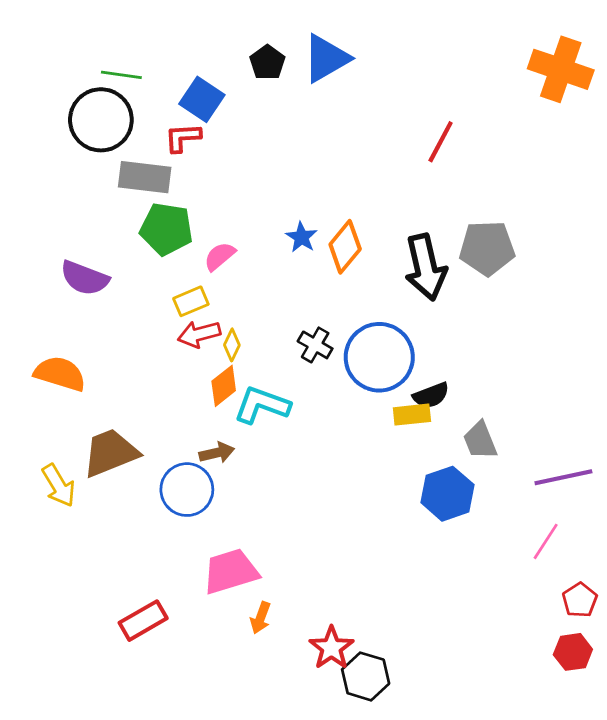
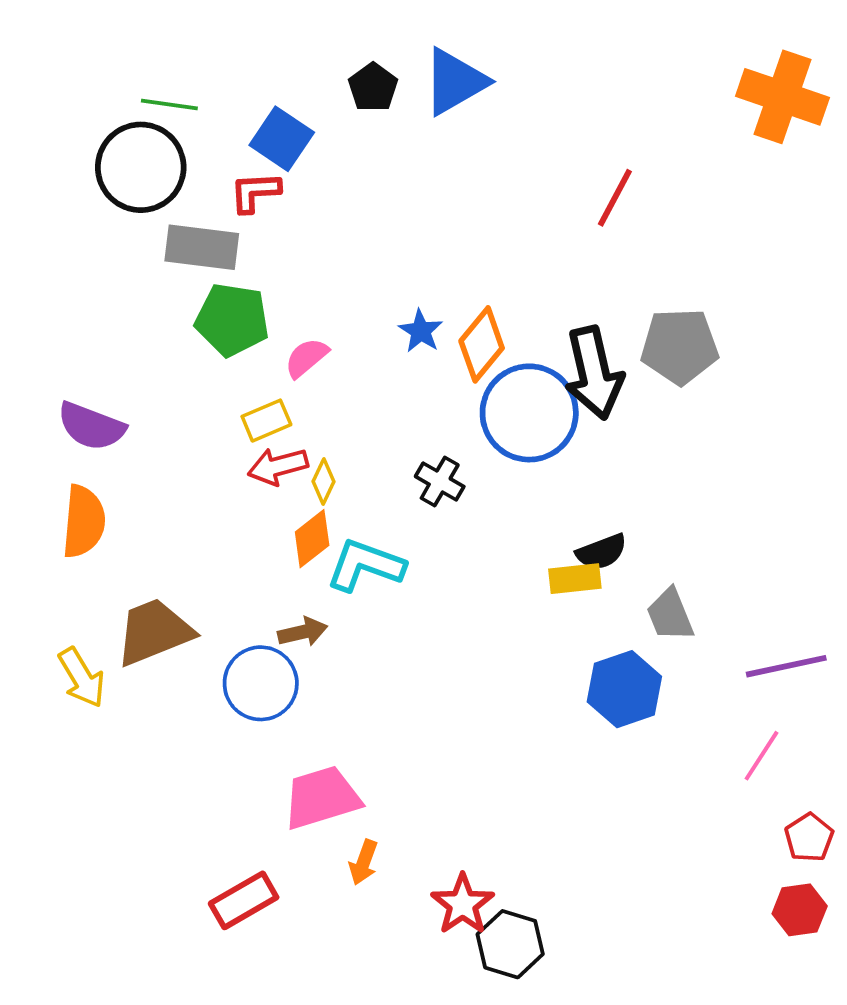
purple semicircle: (85, 278) -> (91, 426), moved
blue circle: (379, 357) -> (529, 413), moved
orange semicircle: (60, 374) -> (84, 521), turned 78
red rectangle: (143, 621) -> (244, 900), moved

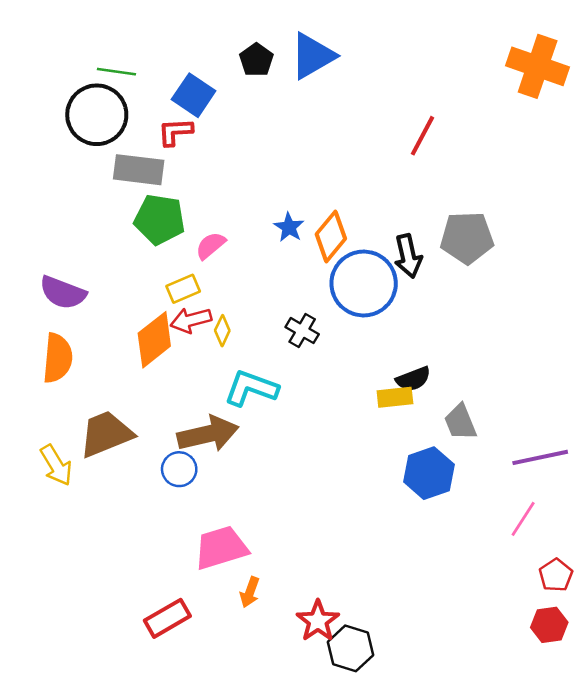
black arrow: (594, 373) -> (408, 256), size x0.7
orange diamond: (312, 539) -> (154, 340), moved, size x1.4
brown arrow: (303, 632) -> (208, 434), size x1.8
blue circle: (261, 683) -> (179, 469), size x0.7

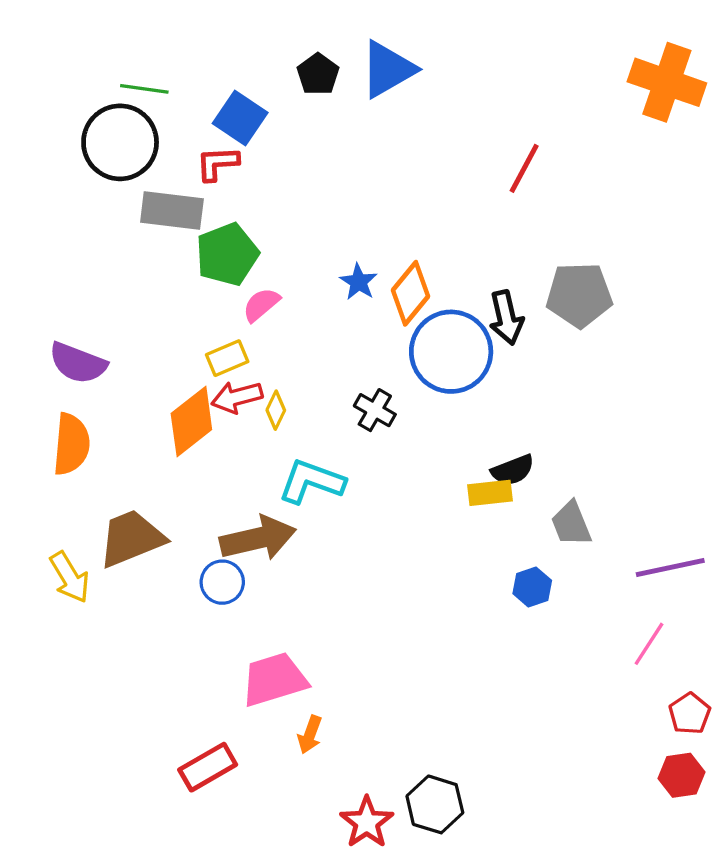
green pentagon: (160, 219) -> (227, 254), moved, turned -30
blue hexagon: (429, 473) -> (532, 587), size x0.6
red star: (318, 621) -> (367, 822), moved

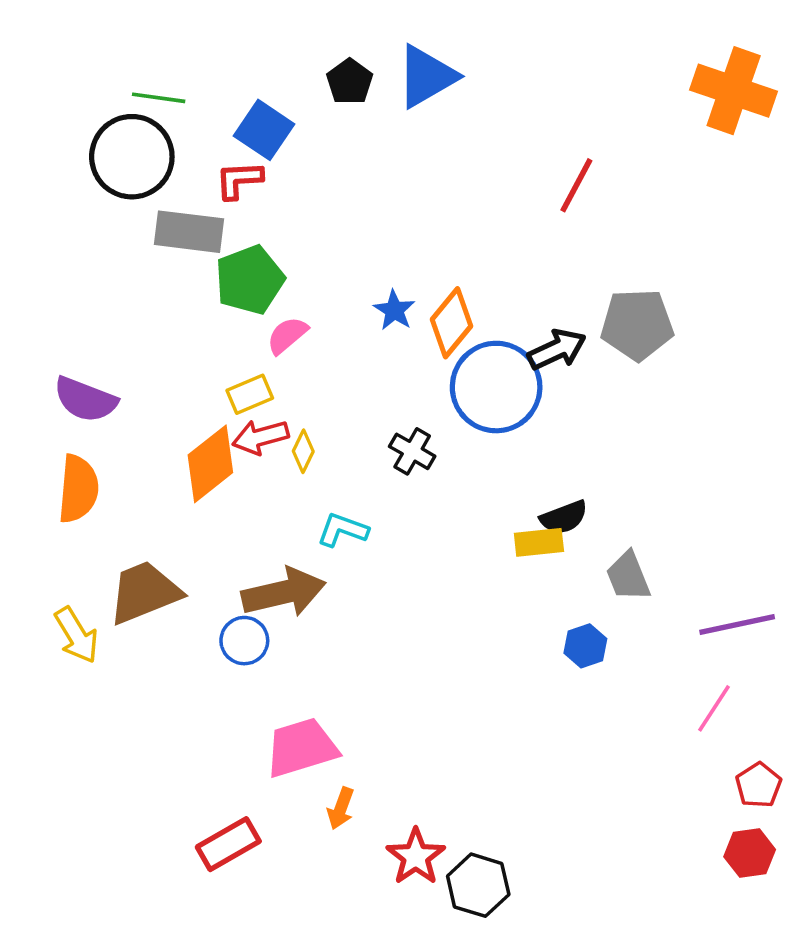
black arrow: (506, 318) -> (557, 350), turned -102
cyan L-shape: (312, 482) -> (343, 530), size x0.7
red star: (367, 822) -> (416, 857), moved

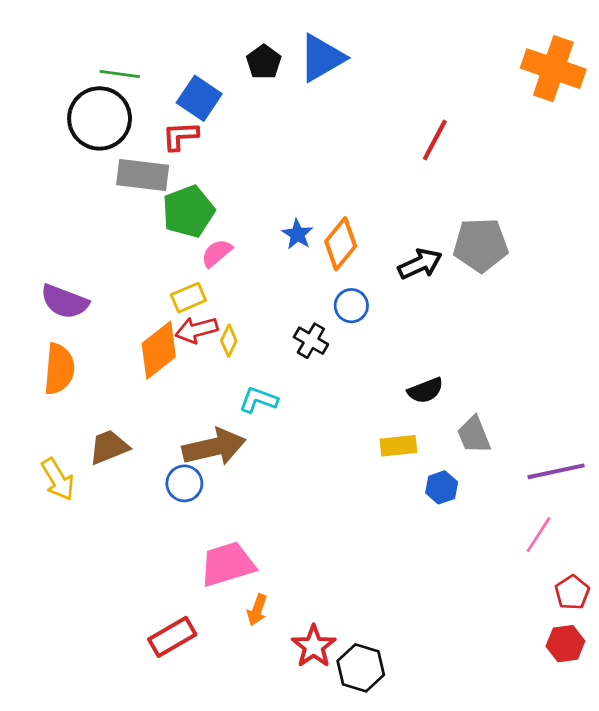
blue circle: (496, 387) -> (351, 306), moved, size x0.5
yellow rectangle: (539, 542) -> (398, 446), moved
brown trapezoid: (144, 592) -> (109, 447), size x0.7

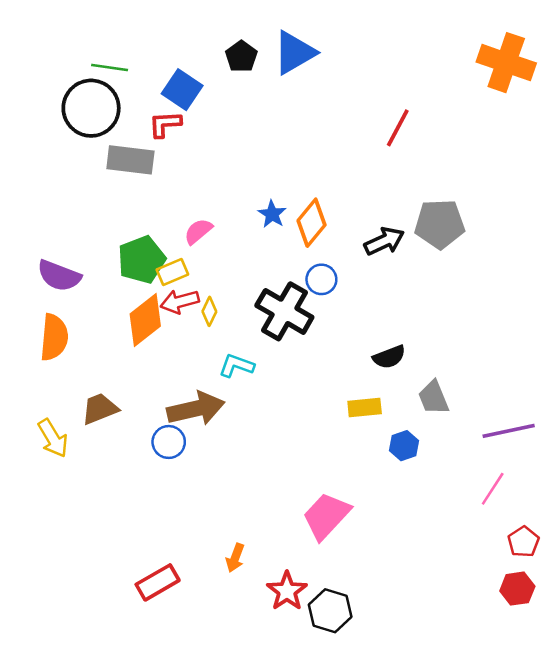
green pentagon: (188, 211) -> (142, 260), moved
black cross: (311, 341) -> (284, 311), size x1.8
pink trapezoid: (227, 564) -> (326, 516), moved, turned -30

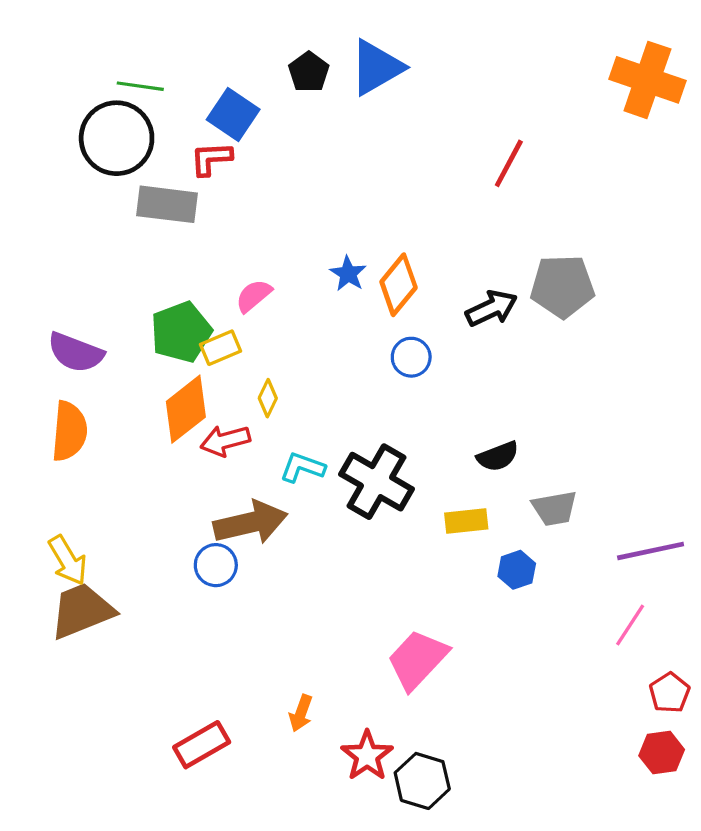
red arrow: (180, 302) -> (225, 441), moved
black cross: (284, 311) -> (376, 482), moved
gray trapezoid: (434, 398) -> (555, 508), turned -78
brown trapezoid: (100, 409) -> (82, 611), moved, size x1.4

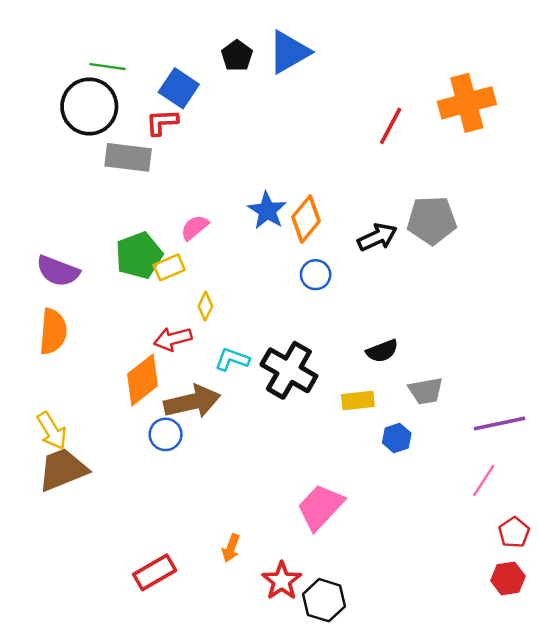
orange cross: (647, 80) -> (467, 103), moved, turned -34
blue star: (348, 274) -> (267, 211), size x1.4
orange diamond: (186, 409) -> (143, 380), moved

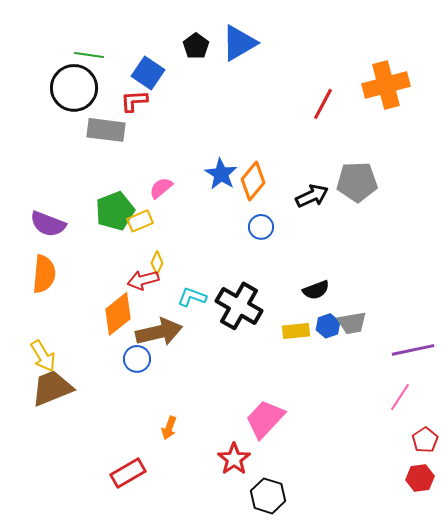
yellow diamond: (205, 306) -> (157, 263), moved
blue hexagon: (397, 438) -> (328, 326), moved
orange arrow: (231, 548) -> (169, 428), moved
red star: (282, 581) -> (234, 459), moved

